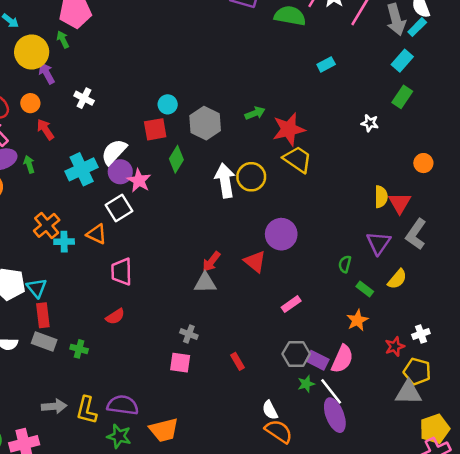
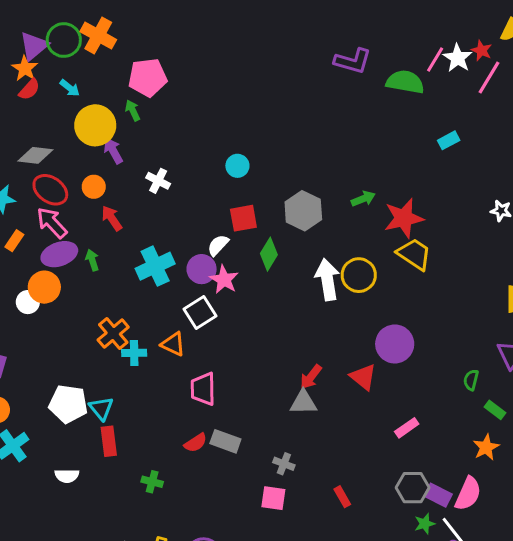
cyan circle: (168, 104) -> (237, 166), moved
white semicircle: (114, 152) -> (218, 245), moved, size x0.7
gray rectangle: (44, 341) -> (225, 441), moved

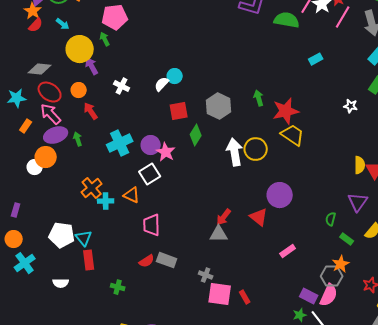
green arrow: (363, 199) -> (259, 98), turned -84
white semicircle: (218, 245) -> (162, 84), moved
gray hexagon: (413, 488) -> (332, 276), moved
pink square: (273, 498) -> (220, 294), moved, size x1.4

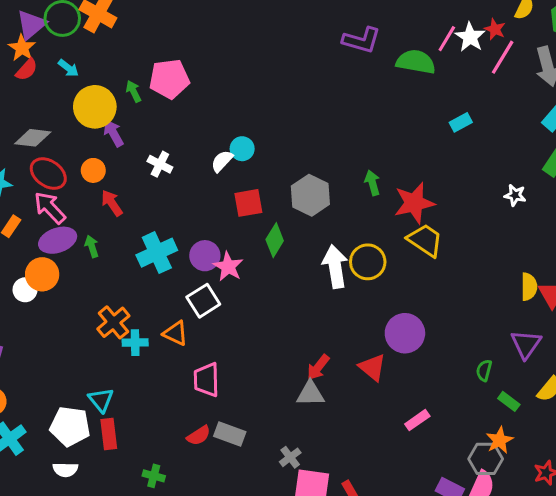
pink pentagon: (115, 17) -> (169, 79), moved
white pentagon: (62, 235) -> (70, 426), moved
gray cross: (206, 275) -> (290, 457), turned 32

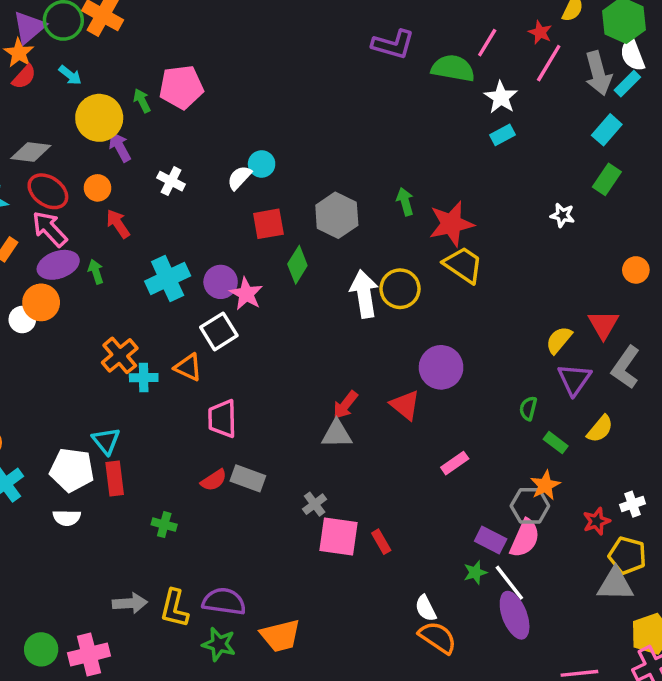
white star: (470, 37) -> (501, 97), moved
yellow semicircle: (529, 287) -> (559, 340), moved, turned -140

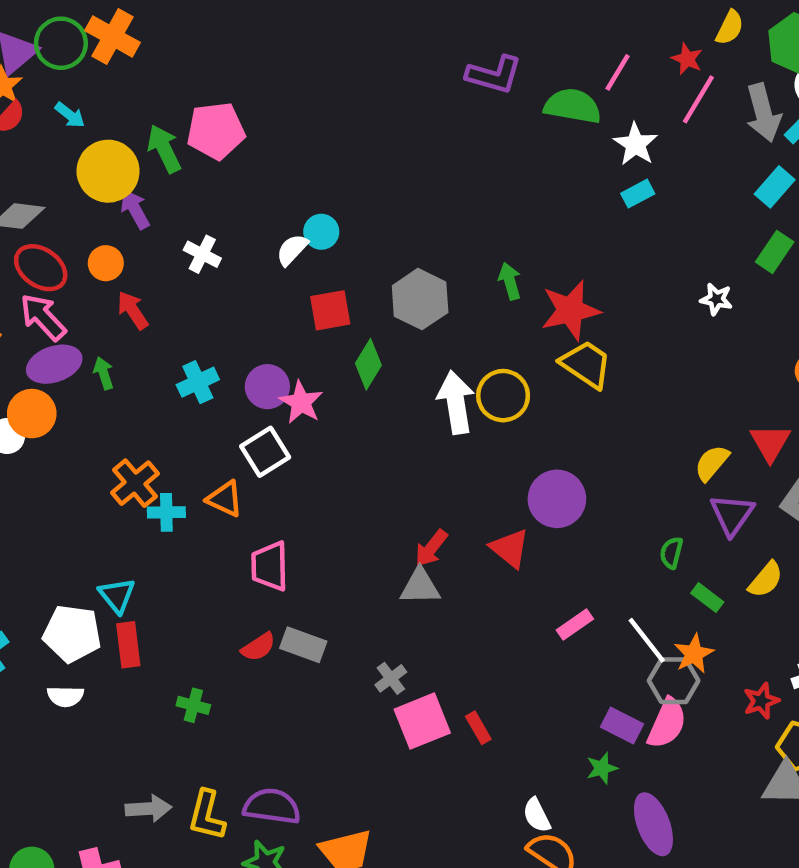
green arrow: (142, 101) -> (164, 149), size x1.5
cyan cross: (168, 278) -> (198, 382), size x0.7
pink square: (338, 537) -> (422, 721), turned -30
white line: (509, 583) -> (647, 640), moved

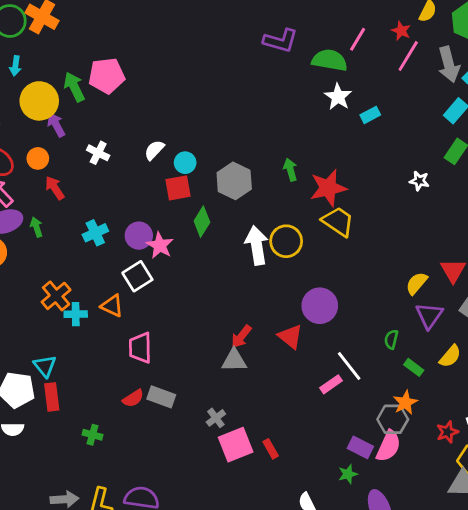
cyan arrow: (70, 115) -> (15, 66), turned 60
white star: (635, 144) -> (338, 97), moved
cyan circle: (321, 232) -> (185, 163), moved
white line: (647, 640) -> (349, 366), moved

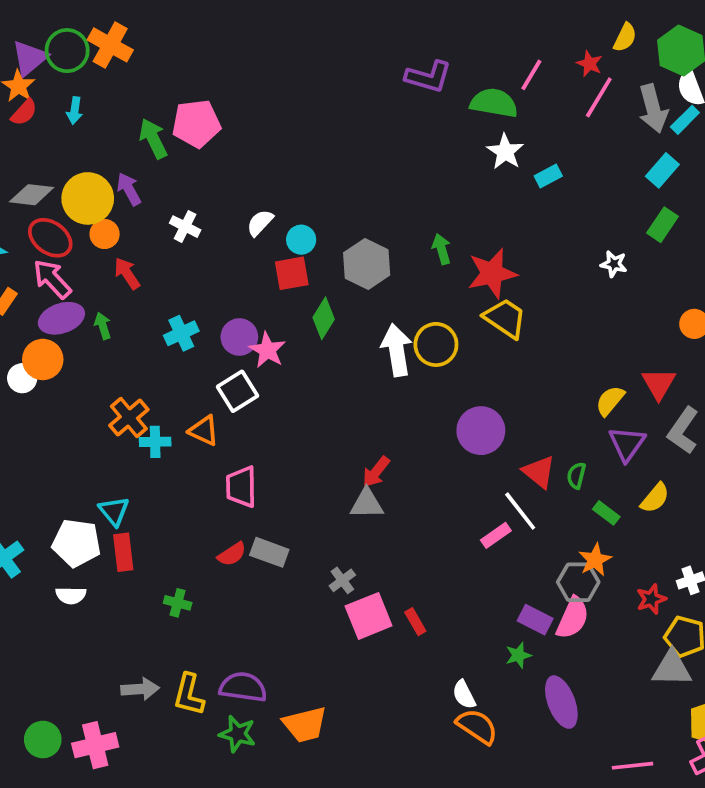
yellow circle: (39, 101) -> (88, 198), moved
red triangle: (290, 337) -> (539, 472), moved

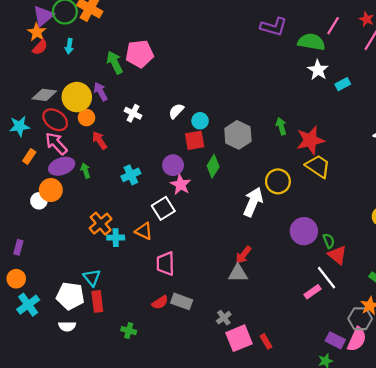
purple circle: (239, 337) -> (173, 165), moved
white arrow: (397, 350) -> (253, 202), moved, turned 32
green semicircle: (576, 476) -> (329, 241), moved, turned 144

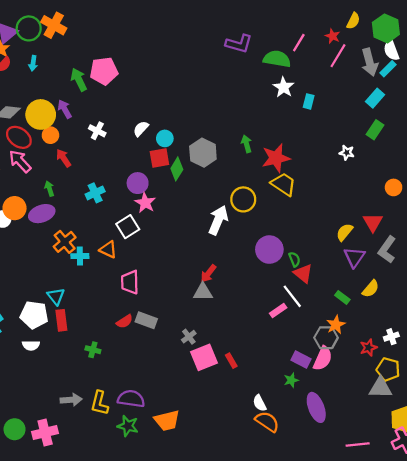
cyan rectangle: (343, 84) -> (309, 101), turned -48
purple ellipse: (62, 166) -> (42, 214), moved
green diamond: (213, 166) -> (177, 169), moved

